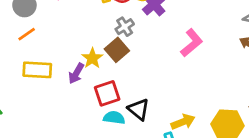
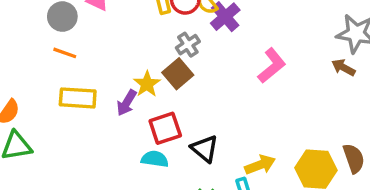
orange line: (27, 34) -> (65, 53), turned 54
cyan semicircle: (114, 118) -> (155, 159), moved

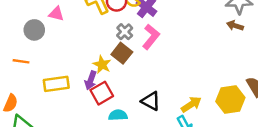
orange line: (65, 53) -> (21, 61), moved
pink L-shape: (272, 66) -> (151, 37), moved
red square: (165, 128) -> (102, 93), moved

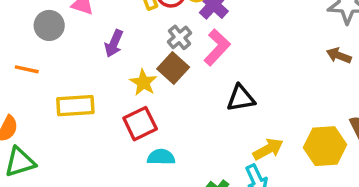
brown arrow: (235, 26) -> (339, 56), moved
purple arrow: (91, 80) -> (114, 43), moved
black triangle: (151, 101) -> (241, 98), moved, turned -42

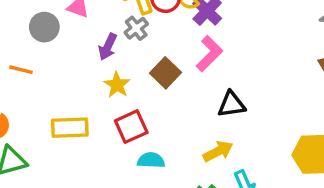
gray cross: (179, 37) -> (136, 28), moved
yellow star: (143, 82) -> (117, 85), moved
yellow rectangle: (75, 106) -> (70, 128), moved
yellow arrow: (268, 149) -> (218, 151), moved

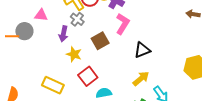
orange line: (21, 70) -> (12, 36), moved
brown square: (166, 73) -> (100, 41), turned 30
yellow rectangle: (70, 128) -> (53, 85), turned 40

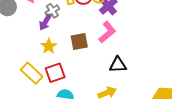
gray cross: (77, 19) -> (52, 11), moved
yellow rectangle: (53, 85) -> (32, 73), moved

